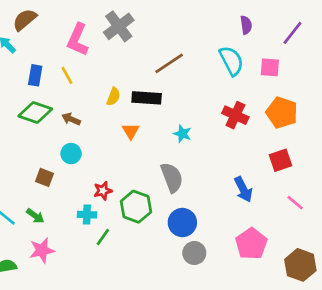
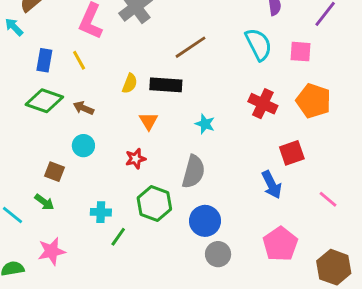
red square: (280, 160) -> (292, 153), moved
gray semicircle: (172, 177) -> (193, 172), turned 36
red star: (103, 191) -> (136, 159), moved
green arrow: (35, 216) -> (44, 202), moved

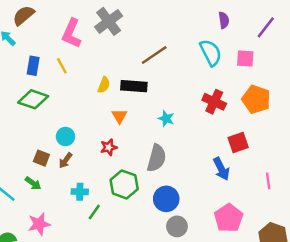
brown arrow: (83, 108) -> (65, 160), moved, turned -77
pink line: (328, 199) -> (268, 181), turned 42

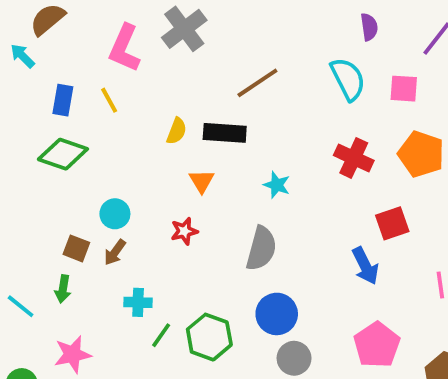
green arrow: (33, 183) -> (63, 289), turned 63
green hexagon: (124, 184) -> (209, 337), moved

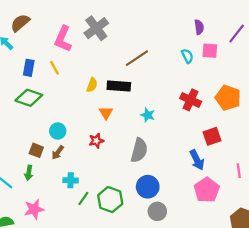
cyan semicircle: (348, 79) -> (187, 56), size x0.6
pink square: (404, 89) -> (210, 51), moved
pink pentagon: (377, 345) -> (207, 190), moved

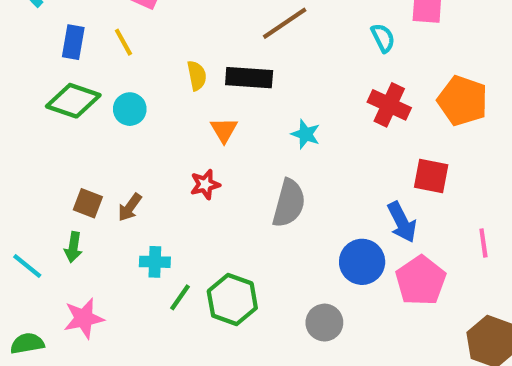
cyan semicircle: (187, 56) -> (383, 38), moved
yellow semicircle: (92, 85) -> (197, 76), turned -32
cyan circle: (58, 131) -> (130, 109), moved
red square: (212, 136) -> (431, 176), turned 30
blue circle: (148, 187) -> (362, 262), moved

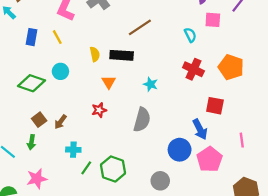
green diamond: (73, 101) -> (31, 83), moved
brown square: (88, 203) -> (39, 120), turned 32

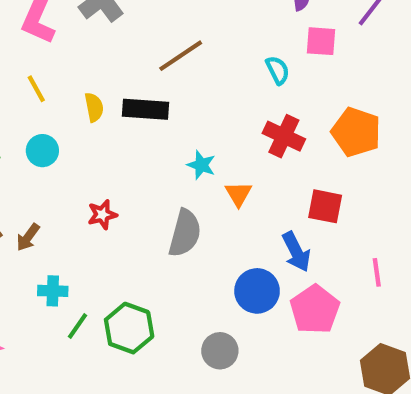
yellow line: (57, 37) -> (36, 89), moved
cyan circle: (60, 71) -> (42, 151), moved
orange triangle: (109, 82) -> (238, 194), moved

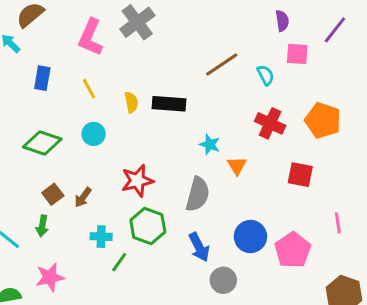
brown line: (181, 56) -> (222, 65), moved
red star: (102, 215) -> (137, 181), size x1.5
blue arrow: (296, 252) -> (199, 247), moved
green hexagon: (129, 328) -> (148, 226), moved

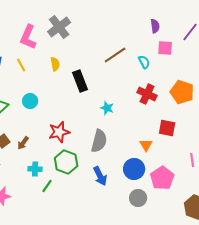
yellow line: (89, 89) -> (21, 65), moved
yellow semicircle: (131, 102) -> (55, 64), moved
black rectangle: (169, 104) -> (80, 81), turned 65
orange triangle: (237, 166) -> (146, 145), moved
gray circle: (223, 280) -> (138, 198), moved

